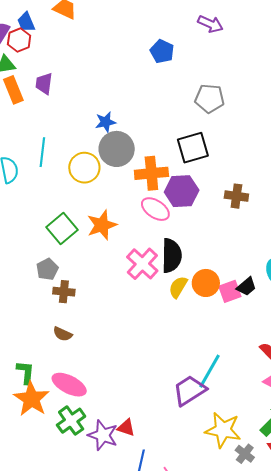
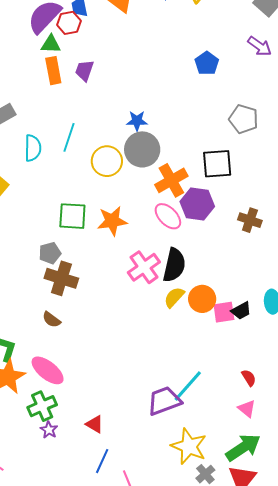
orange cross: (151, 173) -> (171, 180), turned -36
green square: (62, 228) -> (72, 216), turned 32
brown cross: (64, 292) -> (61, 278), size x1.5
purple star: (103, 435) -> (49, 430), moved, size x0.6

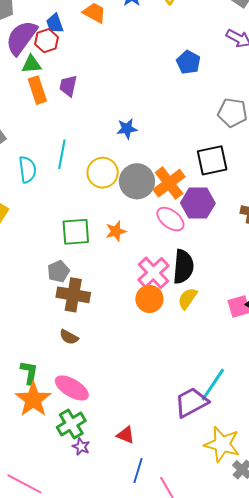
gray circle: (142, 149) -> (137, 181), moved
orange star: (112, 221) -> (116, 231), size x0.7
orange circle: (202, 299) -> (149, 299), moved

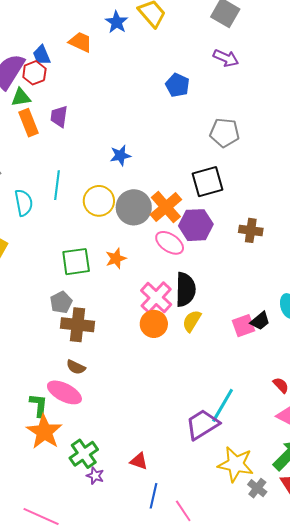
pink ellipse: (72, 388) -> (64, 392), moved

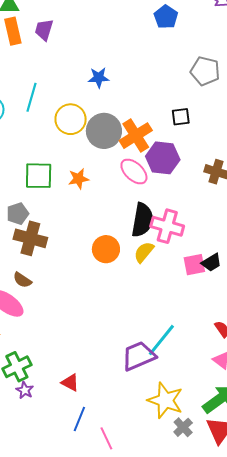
black square: (207, 182) -> (181, 117), size x0.6
pink cross: (156, 298) -> (167, 226), moved, turned -36

